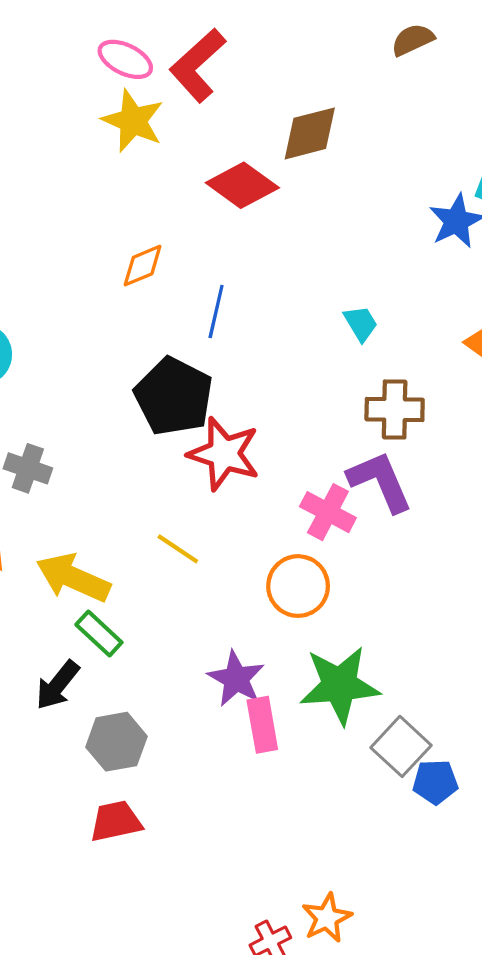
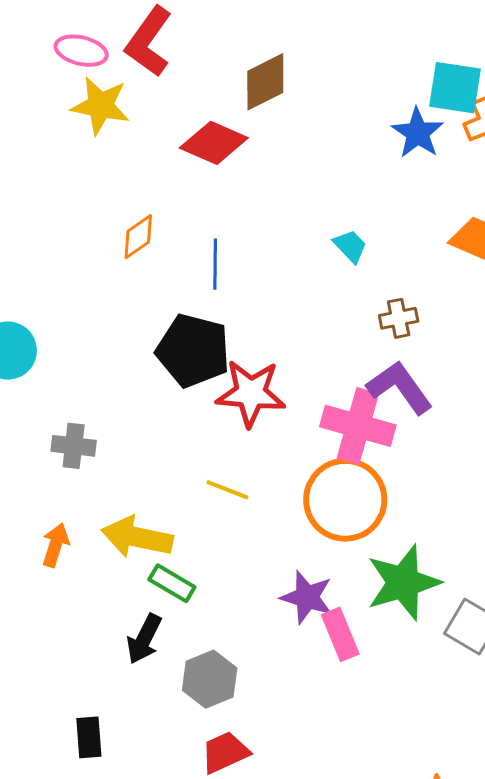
brown cross: (395, 409) -> (399, 318), size x0.7
pink cross: (328, 512) -> (358, 426), size x1.4
orange circle: (298, 586) -> (345, 500), size x1.4

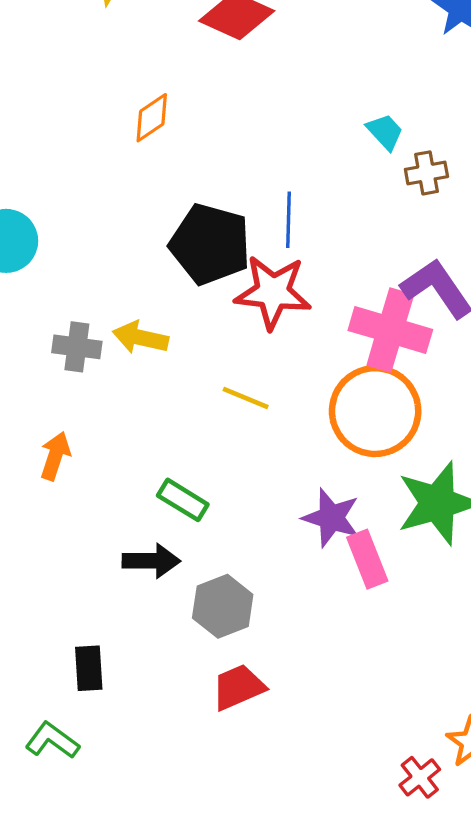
blue line: (215, 264) -> (288, 220), moved
brown cross: (399, 318) -> (426, 173), moved
yellow arrow: (137, 537) -> (140, 338), moved, size x0.7
black arrow: (144, 639) -> (151, 561), turned -117

